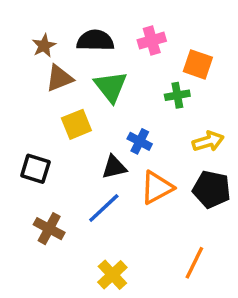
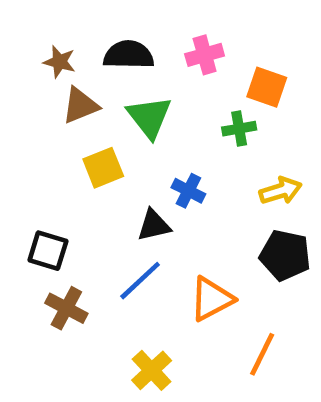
brown star: (44, 46) -> (59, 62), turned -30
black square: (35, 169) -> (48, 251), moved
orange triangle: (157, 188) -> (211, 299), moved

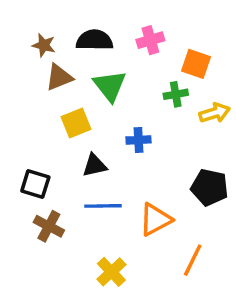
blue cross: (188, 191) -> (139, 140), turned -30
yellow arrow: (281, 191) -> (215, 113), moved
black triangle: (154, 225) -> (95, 165), moved
blue line: (140, 281) -> (103, 206), turned 42

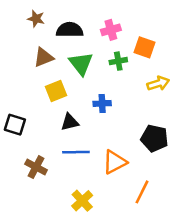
brown star: (44, 45) -> (36, 19), moved
green cross: (176, 94) -> (118, 61), moved
black square: (35, 184) -> (15, 125), moved

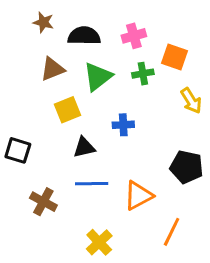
green triangle: (81, 64) -> (98, 77), turned 30
yellow arrow: (158, 84) -> (191, 101), turned 75

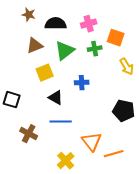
black triangle: (84, 147) -> (56, 98), turned 42
orange triangle: (138, 196) -> (92, 142), moved, turned -40
orange line: (172, 232) -> (114, 154), turned 48

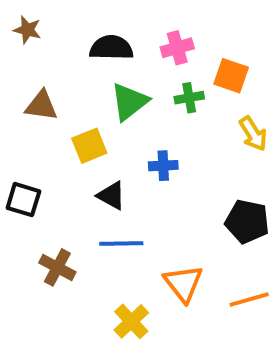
brown star: (29, 15) -> (27, 30), moved
brown triangle: (35, 46) -> (41, 106), moved, turned 30
orange line: (114, 154) -> (249, 299), moved

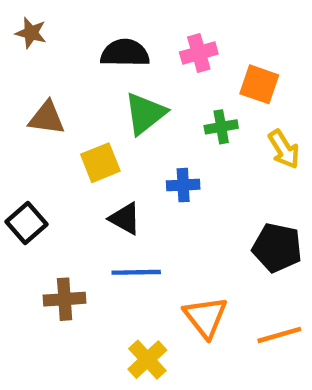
green cross: (189, 98) -> (221, 127), moved
black square: (23, 200) -> (27, 223), turned 32
brown cross: (57, 267) -> (65, 299), turned -32

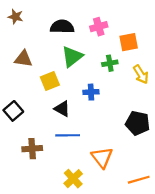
orange square: (259, 84) -> (129, 42), turned -30
orange line: (279, 335) -> (139, 180), moved

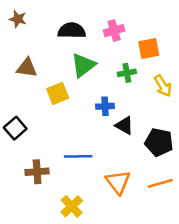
black triangle: (62, 109) -> (124, 126), moved
yellow cross: (73, 179) -> (72, 206), moved
orange line: (139, 180) -> (160, 183), moved

